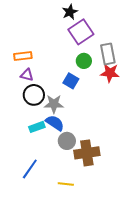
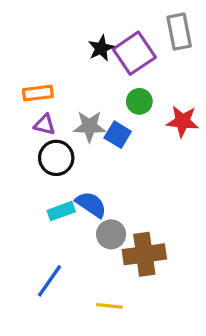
black star: (70, 12) -> (101, 48), moved
gray rectangle: (108, 54) -> (179, 32), moved
gray star: (54, 104) -> (89, 126), moved

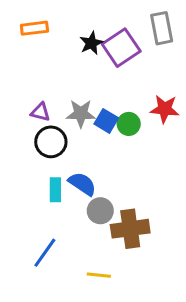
orange rectangle: (38, 93) -> (34, 28), moved
green circle: (139, 101) -> (129, 124), moved
cyan rectangle: (61, 211) -> (55, 190), turned -70

